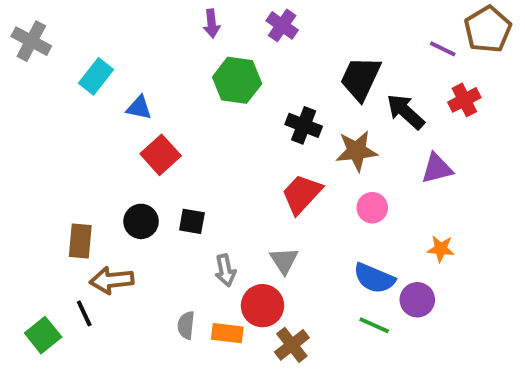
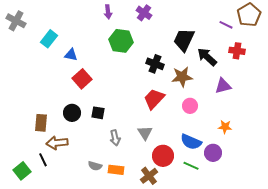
red cross: (464, 100) -> (237, 51), turned 35
red circle: (262, 306) -> (163, 156), moved
gray semicircle: (186, 325) -> (95, 166), turned -80

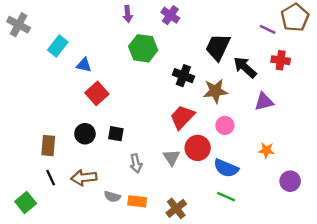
brown arrow: (57, 143) -> (84, 178), moved
purple circle: (213, 153) -> (290, 181), moved
red circle: (163, 156) -> (198, 148), moved
black line: (43, 160) -> (51, 178), moved

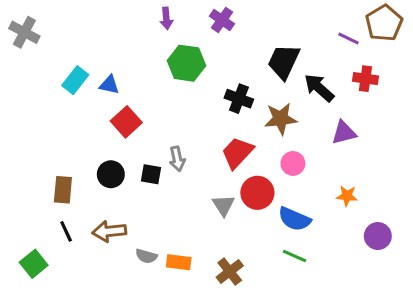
cyan rectangle: (58, 46) -> (75, 80), moved
gray arrow: (136, 163) -> (177, 159), moved

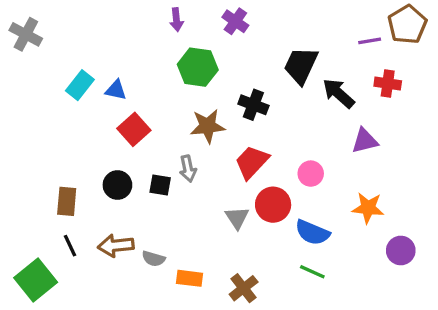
purple line: (348, 38) -> (370, 41), turned -35
brown star: (281, 119) -> (208, 126), moved
orange star: (347, 196) -> (368, 208), size x1.4
gray semicircle: (146, 256) -> (154, 259), moved
green square: (34, 264) -> (36, 280), size x1.4

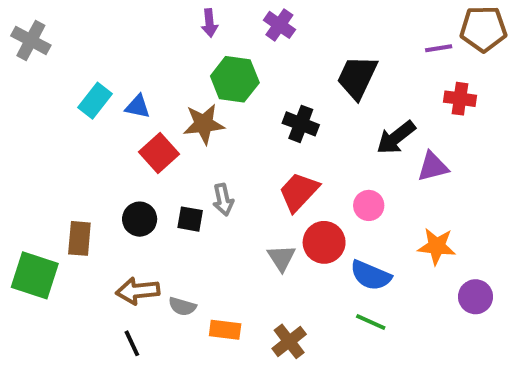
brown pentagon: (407, 25) -> (483, 29), turned 30
black arrow: (339, 93) -> (396, 138), moved, turned -80
brown star: (208, 126) -> (204, 124), moved
black line: (70, 246) -> (132, 343), moved
green square: (36, 280) -> (35, 275), moved, turned -33

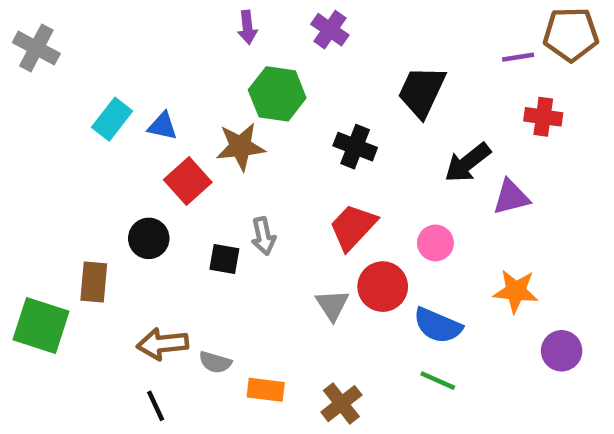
black circle: (140, 219) -> (149, 238), moved

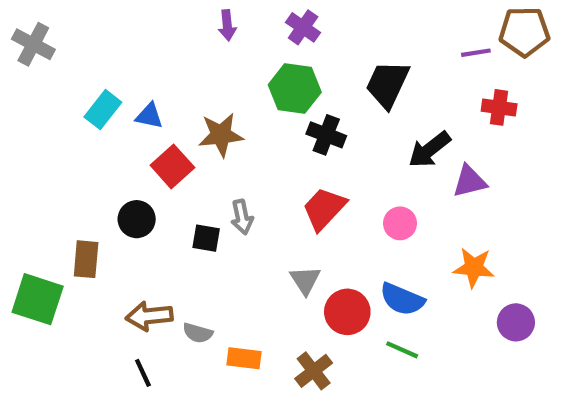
green hexagon: (277, 94) -> (295, 88), moved
red circle: (383, 287) -> (347, 312), moved

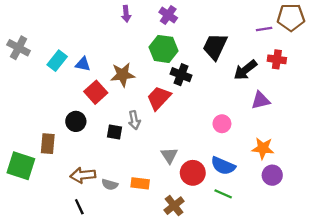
gray cross: (33, 44) -> (19, 48), moved
black arrow: (430, 150) -> (245, 70), moved
red trapezoid: (324, 209) -> (159, 98), moved
purple circle: (516, 322) -> (272, 175), moved
orange rectangle: (244, 358) -> (140, 183), moved

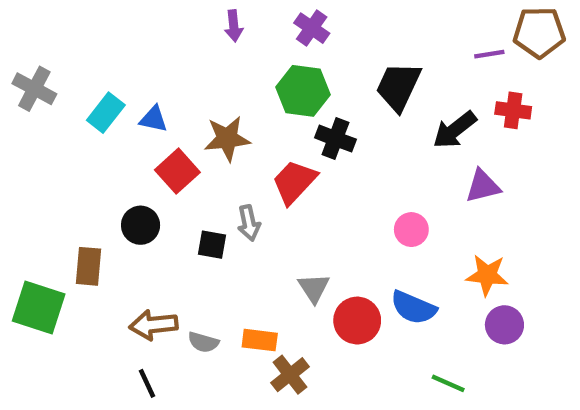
green line: (223, 194) -> (448, 383), moved
brown cross: (174, 206) -> (290, 375), moved

